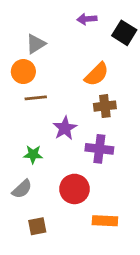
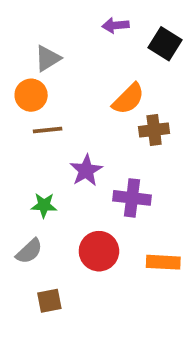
brown cross: (105, 106) -> (154, 130), moved
orange rectangle: (105, 221) -> (163, 262), moved

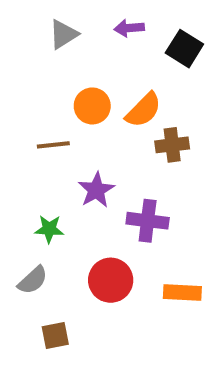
gray triangle: (48, 58) -> (64, 34), moved
orange circle: (31, 95) -> (92, 106), moved

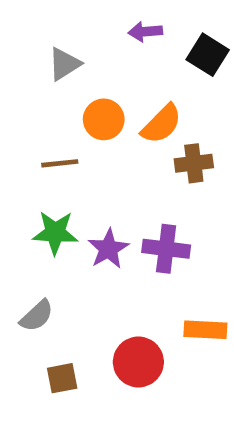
gray triangle: (64, 34) -> (64, 64), moved
purple star: (96, 190) -> (108, 249), moved
green star: (49, 229) -> (55, 233), moved, size x1.4
red circle: (111, 280) -> (138, 362), moved

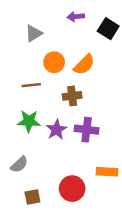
brown cross: (194, 163) -> (72, 96), moved

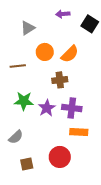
brown line: (31, 85) -> (18, 66), moved
orange rectangle: (107, 172) -> (79, 132), moved

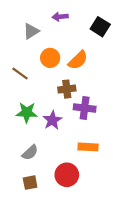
purple arrow: (63, 14) -> (60, 17), moved
brown line: (18, 66) -> (20, 73), turned 42
purple cross: (72, 108) -> (85, 108), moved
gray semicircle: (16, 137) -> (30, 153), moved

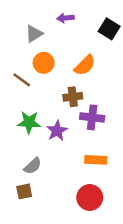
orange circle: (50, 58) -> (44, 63), moved
red circle: (67, 175) -> (90, 198), moved
brown square: (30, 183) -> (24, 191), moved

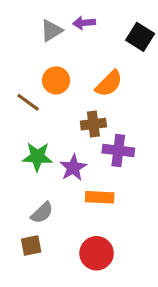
gray triangle: (34, 34) -> (51, 31), moved
orange rectangle: (96, 160) -> (100, 197), moved
red circle: (90, 198) -> (97, 253), moved

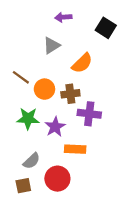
gray triangle: (51, 31) -> (52, 45), moved
orange circle: (56, 80) -> (44, 89), moved
red circle: (97, 253) -> (57, 179), moved

